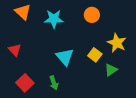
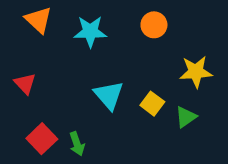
yellow star: (117, 43) -> (196, 72), turned -30
yellow square: (95, 55) -> (152, 104), moved
green arrow: (54, 83) -> (77, 144), moved

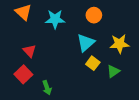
red triangle: (25, 83) -> (30, 51), moved
cyan triangle: (109, 95) -> (86, 43), moved, turned 30
red square: (42, 139) -> (23, 74), moved

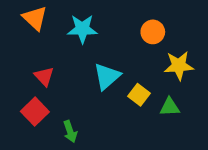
orange circle: (94, 15) -> (153, 32), moved
cyan triangle: (86, 43) -> (107, 76), moved
green triangle: (113, 71) -> (170, 107), turned 32

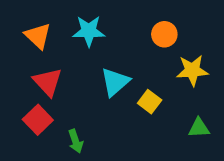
orange triangle: (35, 18) -> (38, 36), moved
red triangle: (44, 76) -> (48, 82), size x1.4
green triangle: (170, 107) -> (199, 128), moved

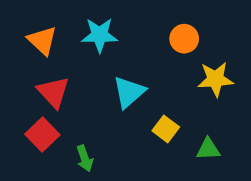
yellow square: (150, 102) -> (166, 129), moved
green triangle: (199, 128) -> (208, 149), moved

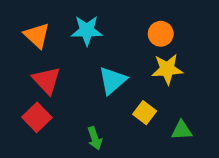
yellow star: (215, 79) -> (167, 69), moved
green arrow: (85, 158) -> (95, 138), moved

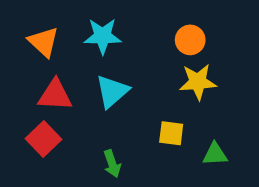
red triangle: (47, 80) -> (55, 95), turned -44
cyan triangle: (112, 80) -> (112, 91), moved
yellow square: (145, 113) -> (171, 133), turned -30

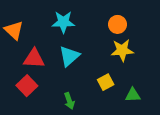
orange triangle: (44, 42) -> (14, 30), moved
yellow square: (171, 133) -> (106, 82), turned -35

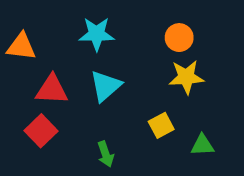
orange triangle: (14, 30) -> (21, 47), turned -36

